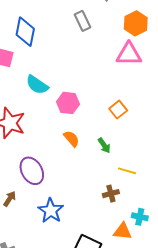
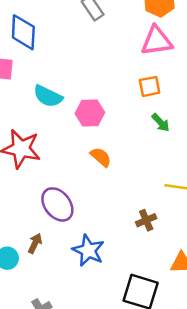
orange square: (118, 110) -> (150, 86), moved, turned 36
green arrow: (104, 146) -> (161, 123), moved
brown cross: (111, 194) -> (146, 220), moved

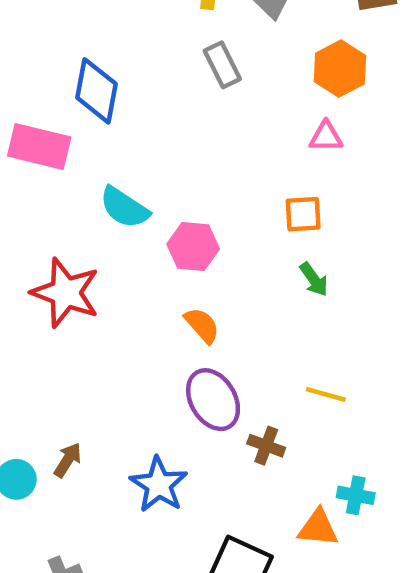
pink triangle: (157, 41) -> (326, 137), size x0.6
purple ellipse: (57, 204) -> (213, 400), moved
brown cross: (146, 220) -> (266, 446), turned 36

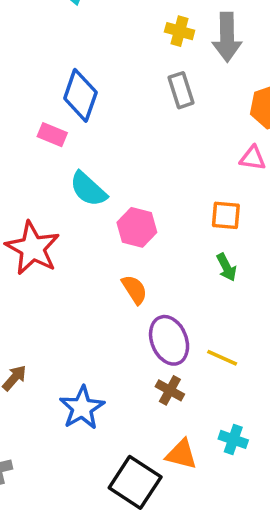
pink rectangle: (39, 147) -> (52, 135), moved, size x0.6
purple ellipse: (213, 400) -> (169, 340), moved
orange triangle: (318, 528) -> (181, 454), moved

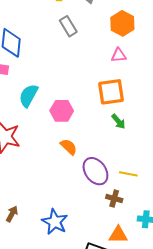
cyan semicircle: (88, 189) -> (28, 96), turned 90
orange square: (226, 215) -> (111, 92), size x1.5
brown cross: (170, 390) -> (114, 199), moved

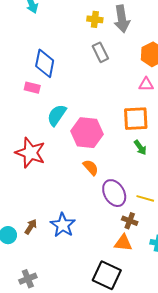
pink hexagon: (62, 111) -> (87, 133), size x1.4
blue star: (55, 222) -> (63, 225), moved
orange triangle: (118, 235) -> (123, 243), moved

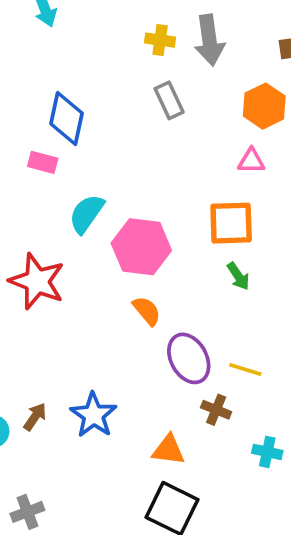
orange triangle: (123, 243) -> (168, 450), moved

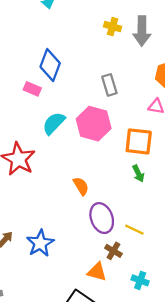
gray rectangle: (169, 100) -> (109, 85), moved
pink hexagon: (141, 247) -> (94, 124), moved
orange triangle: (168, 450) -> (97, 272), moved

